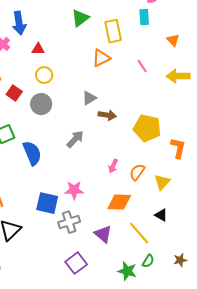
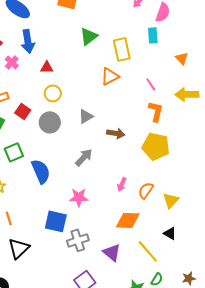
gray triangle: (89, 98) -> (86, 116), moved
orange L-shape: (178, 148) -> (156, 111), moved
pink star: (74, 190) -> (79, 197), moved

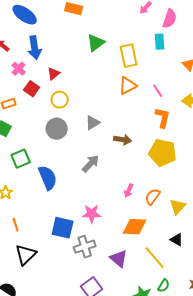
red triangle: (47, 67) -> (54, 74), turned -40
orange triangle: (110, 76) -> (128, 86), moved
red square: (23, 111) -> (32, 89), moved
pink star: (79, 197) -> (92, 214), moved

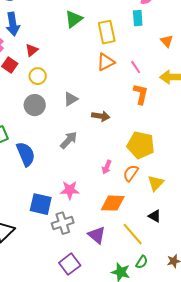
yellow pentagon: (163, 153) -> (141, 145), moved

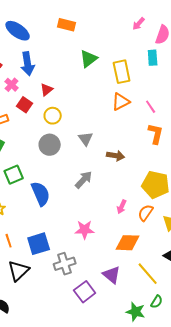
gray triangle: (71, 99) -> (86, 139), turned -35
blue square: (41, 204) -> (39, 244), moved, turned -30
gray cross: (63, 223) -> (65, 264), moved
purple square: (70, 264) -> (85, 292), moved

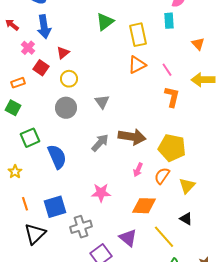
brown arrow: (116, 156) -> (132, 137), moved, size x1.5

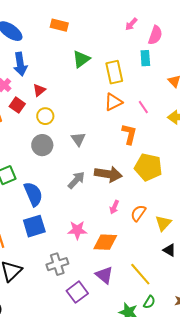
orange L-shape: (172, 97) -> (129, 134), moved
yellow pentagon: (172, 148) -> (148, 167), moved
orange diamond: (144, 206) -> (105, 242), moved
blue square: (55, 207) -> (34, 226), moved
black triangle: (186, 219) -> (169, 250), moved

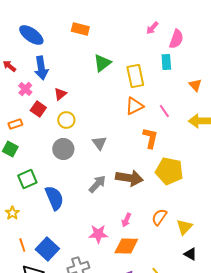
pink arrow: (114, 207) -> (126, 220), moved
blue square: (34, 226) -> (47, 249), moved, turned -30

